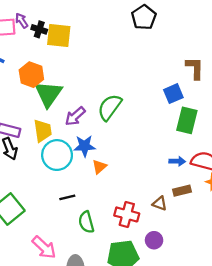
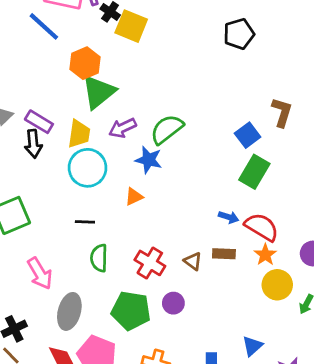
blue square: (173, 94) -> (248, 135), turned -30
blue star: (85, 146) -> (149, 160), moved

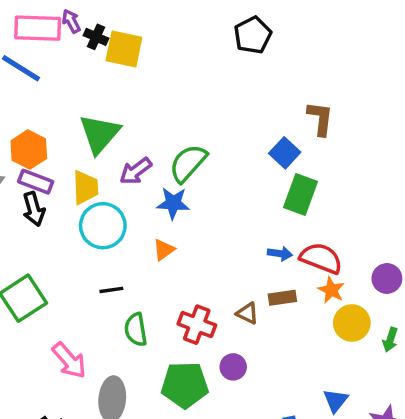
orange hexagon: (85, 63) -> (29, 150), moved

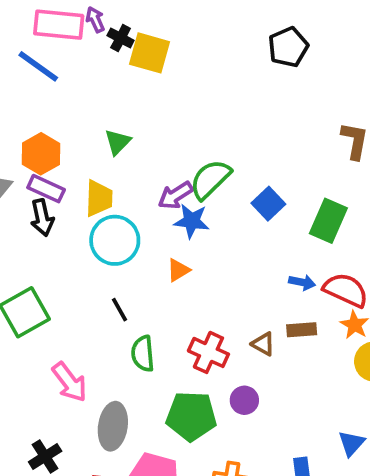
green triangle: (100, 134) -> (118, 142), size x0.6
blue square: (285, 153) -> (268, 204), moved
purple arrow: (136, 171) -> (175, 195), moved
black line: (111, 290) -> (120, 310), turned 65

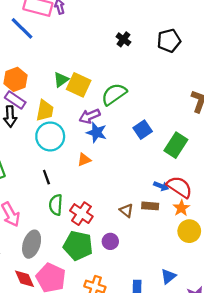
black cross: (121, 38) -> (123, 39), moved
yellow square: (150, 53) -> (79, 85), moved
green semicircle: (210, 179) -> (114, 94), moved
blue arrow: (302, 282) -> (161, 186), moved
red cross: (208, 352) -> (81, 214), moved

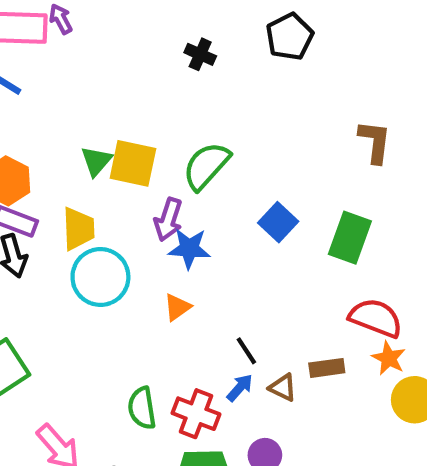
purple arrow: (90, 116) -> (168, 220), turned -36
black line: (46, 177) -> (246, 351), moved
blue arrow: (161, 186) -> (240, 388), moved, turned -56

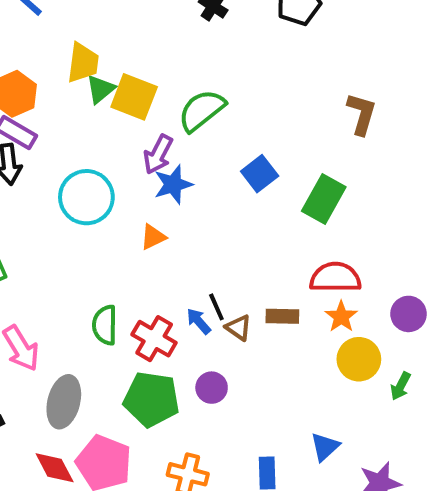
yellow trapezoid: (78, 229) -> (83, 63), moved
blue star: (189, 249) -> (173, 184), turned -30
red semicircle: (376, 318) -> (335, 277), turned -30
black line: (246, 351) -> (216, 307), moved
blue arrow: (240, 388) -> (199, 321), turned -92

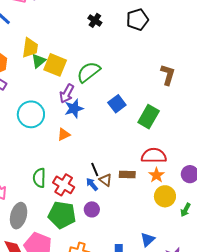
blue arrow: (199, 321) -> (92, 184), moved

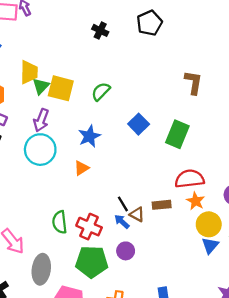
green semicircle: (89, 72) -> (101, 91), size x0.7
purple arrow: (67, 94) -> (41, 120), moved
blue triangle: (148, 239) -> (210, 245), moved

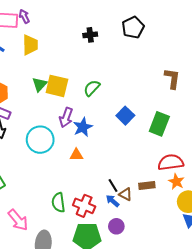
black cross: (100, 30) -> (90, 35), turned -32
yellow trapezoid: (29, 72) -> (30, 45), moved
purple arrow: (41, 120) -> (66, 117), moved
orange triangle: (81, 168) -> (76, 155), turned 32

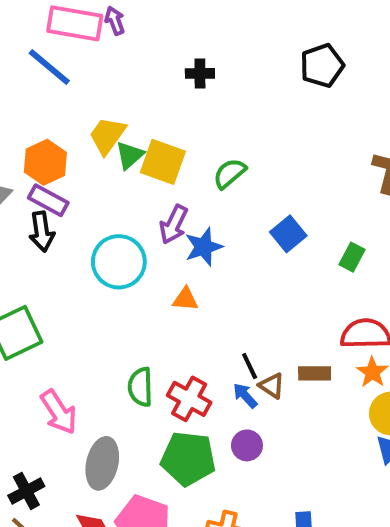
black cross: (90, 35) -> (200, 73), moved
yellow trapezoid: (30, 45) -> (107, 135), moved, turned -150
green rectangle: (159, 124) -> (352, 257), size x0.6

